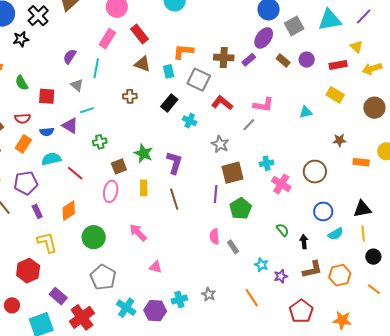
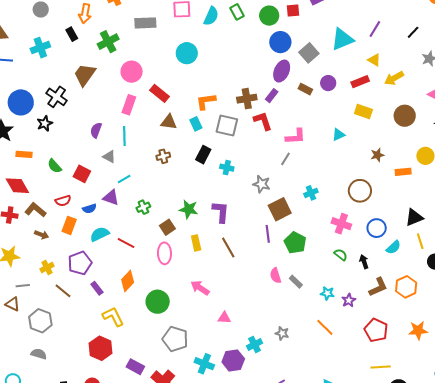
red square: (47, 96) -> (82, 174), turned 36
red L-shape: (222, 103) -> (263, 121), moved, turned 45
pink cross: (281, 184) -> (341, 224), moved

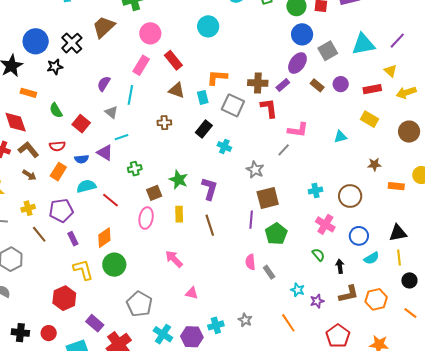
cyan cross: (311, 193) -> (316, 190), moved
green circle: (158, 302) -> (114, 265), moved

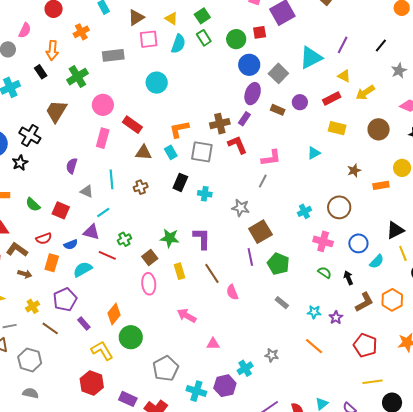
cyan line: (130, 95) -> (111, 179), moved
red line: (110, 200) -> (107, 255), moved
pink semicircle: (250, 262) -> (232, 292), moved
gray pentagon: (139, 304) -> (166, 368), turned 30

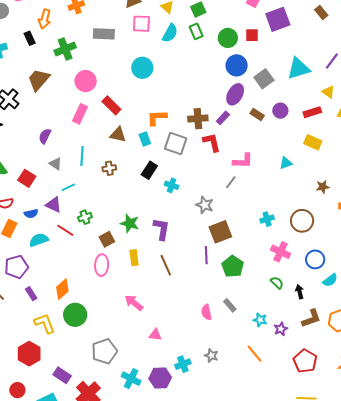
pink semicircle: (232, 292) -> (206, 312), moved

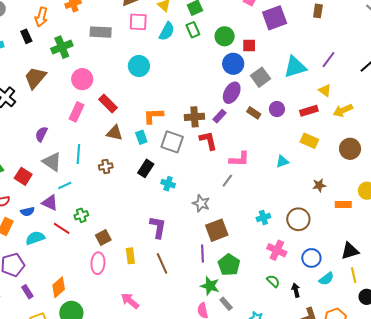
brown rectangle: (321, 12) -> (318, 11), turned 48
red square: (252, 35) -> (249, 46), moved
gray triangle: (56, 164) -> (52, 162), size x1.5
green star: (130, 223) -> (210, 286), moved

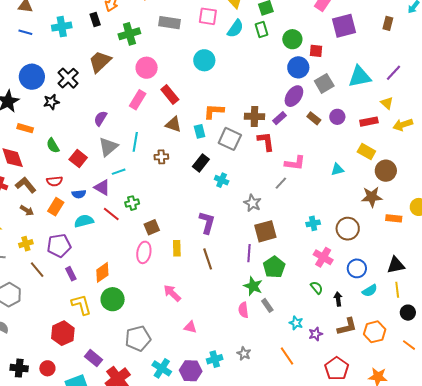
brown circle: (350, 149) -> (386, 171), moved
gray triangle: (52, 162) -> (108, 147), turned 40
brown star: (319, 185) -> (372, 197), size x1.5

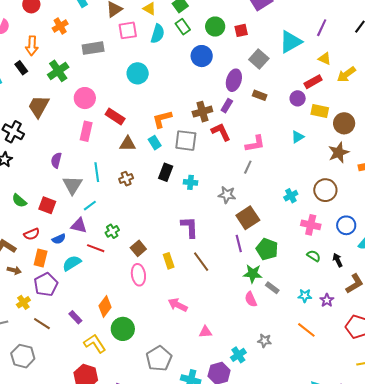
blue circle: (298, 67) -> (202, 56), moved
purple circle: (337, 117) -> (298, 98), moved
purple pentagon: (59, 246) -> (46, 285), moved

